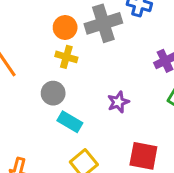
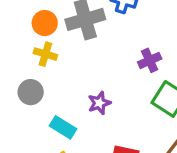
cyan rectangle: (70, 122) -> (63, 127), moved

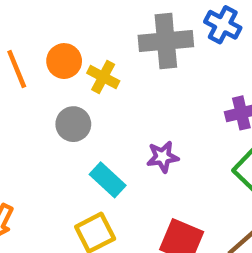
orange circle: (45, 23) -> (64, 61), moved

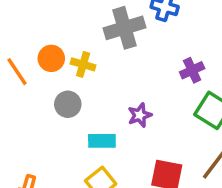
cyan rectangle: (108, 180) -> (102, 141), turned -32

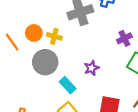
gray circle: (68, 104) -> (45, 62), size x1.5
cyan rectangle: (102, 141) -> (68, 85), turned 49

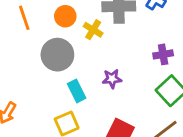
orange circle: (34, 33) -> (65, 16), moved
yellow cross: (54, 36) -> (93, 30), moved

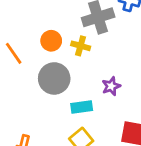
cyan rectangle: (77, 91) -> (82, 107), turned -55

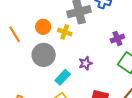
cyan rectangle: (82, 107) -> (63, 77), turned -42

